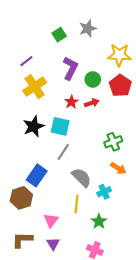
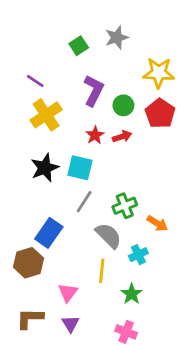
purple line: (26, 61) -> (35, 81), turned 72
green cross: (113, 142) -> (125, 206), moved

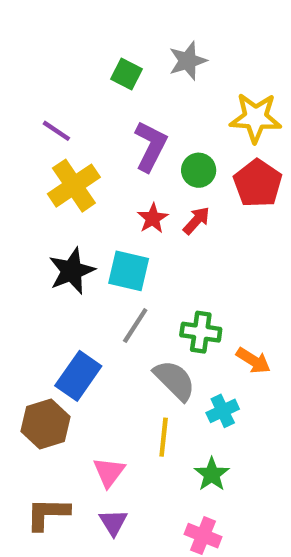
green square: (79, 46) -> (126, 74), turned -30
red arrow: (122, 137) -> (196, 221), turned -30
green cross: (125, 206) -> (201, 332), turned 30

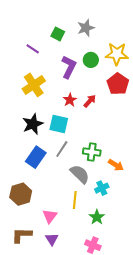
purple line: (56, 131) -> (33, 49), moved
green circle: (199, 170) -> (91, 60), moved
blue rectangle: (78, 376) -> (36, 157), moved

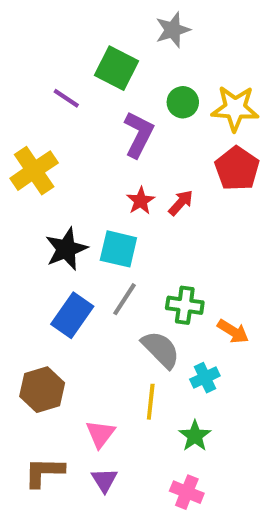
gray star: (86, 28) -> (173, 30), moved
green square: (58, 34) -> (116, 68), size x1.5
green circle: (91, 60) -> (183, 102), moved
yellow cross: (34, 85) -> (34, 171), moved

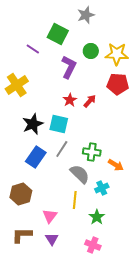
red pentagon: (237, 169) -> (118, 84), turned -30

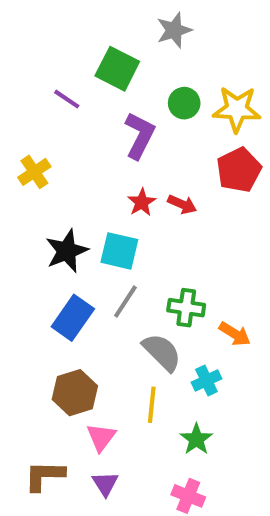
red pentagon: (118, 84) -> (239, 170), turned -30
yellow cross: (17, 85) -> (34, 172), size x0.7
red arrow: (90, 101) -> (182, 204), turned 72
brown hexagon: (21, 194) -> (75, 393), moved

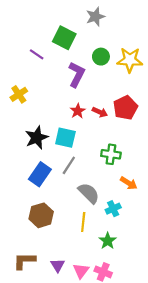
red pentagon: (239, 170) -> (125, 108), moved
green cross: (186, 308) -> (111, 154), moved
pink triangle: (101, 437) -> (81, 271), moved

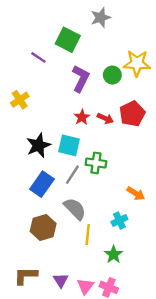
green circle: (101, 57) -> (112, 75), moved
green cross: (111, 154) -> (96, 163), moved
gray semicircle: (89, 193) -> (75, 209), moved

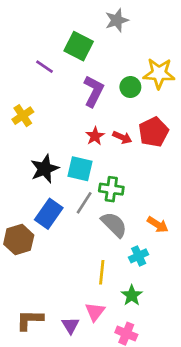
gray semicircle: (75, 209) -> (114, 225), moved
brown hexagon: (43, 228) -> (19, 240), moved
pink triangle: (85, 286) -> (95, 312), moved

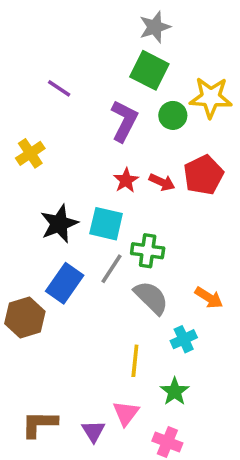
green square: (79, 46) -> (149, 70), moved

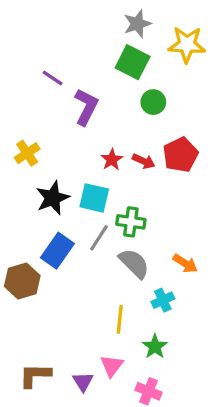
yellow star: (211, 97) -> (187, 45), moved
purple L-shape: (124, 121) -> (86, 107), moved
yellow cross: (30, 153) -> (27, 153), moved

